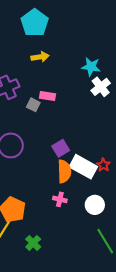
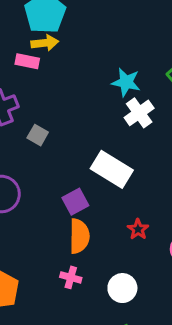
yellow arrow: (40, 57) -> (45, 43), moved
pink rectangle: (47, 96) -> (27, 61), moved
white rectangle: (83, 167) -> (112, 169), moved

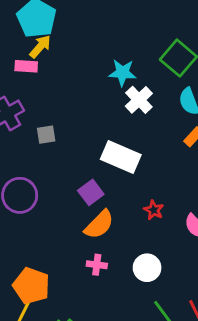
yellow arrow: (45, 43) -> (40, 47), turned -35
gray square: (38, 135) -> (46, 135), turned -30
orange semicircle: (79, 236) -> (99, 225), turned 52

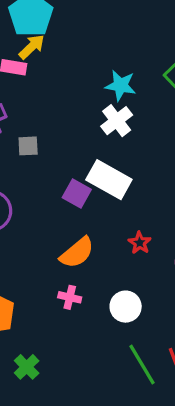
white cross: (139, 100) -> (117, 121), moved
purple square: (91, 192) -> (77, 193), moved, turned -30

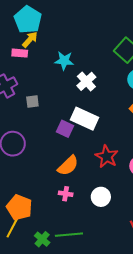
cyan star: (121, 85) -> (64, 61), moved
red star: (140, 243) -> (107, 156), size x1.6
green line: (142, 365) -> (69, 235), moved, turned -60

